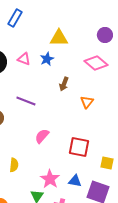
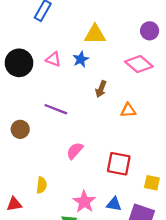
orange triangle: (87, 102) -> (128, 110), turned 48

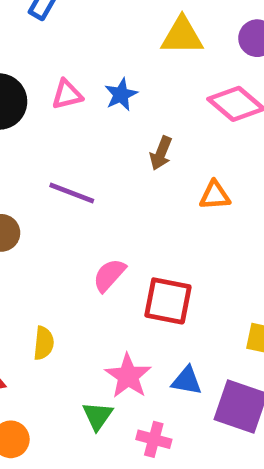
yellow triangle: (95, 34) -> (182, 36), moved
pink triangle: (53, 59) -> (67, 94), turned -35
red square: (119, 164) -> (168, 301), moved

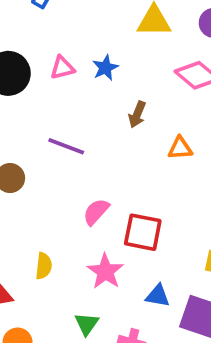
pink star: (128, 376) -> (105, 271), moved

